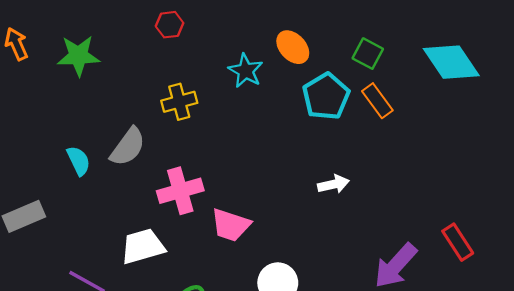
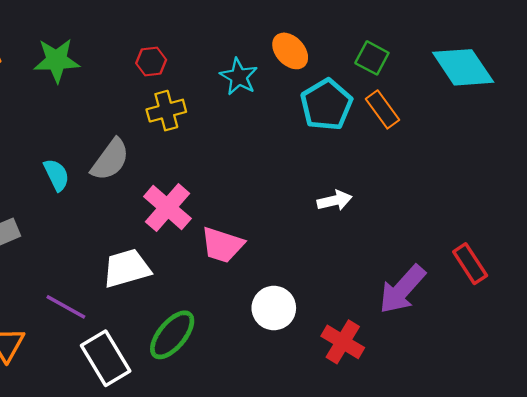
red hexagon: (170, 25) -> (151, 61), moved
pink cross: (180, 191) -> (167, 208), turned -33

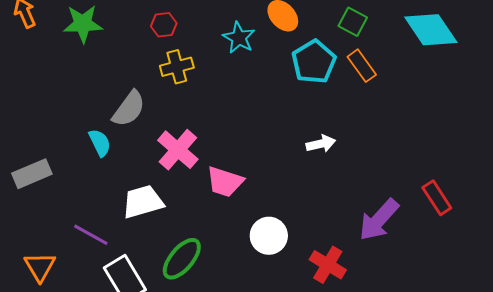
cyan semicircle: (57, 175) -> (100, 143), moved

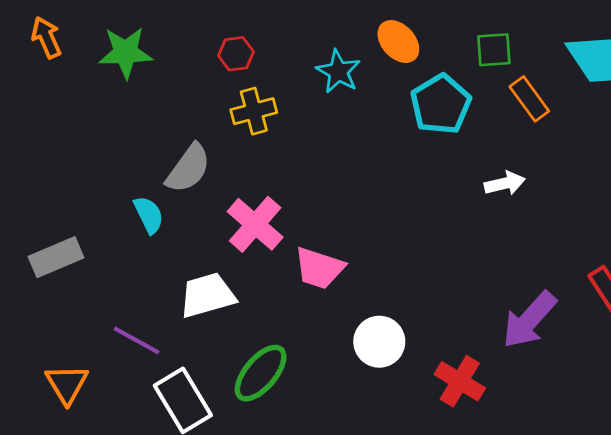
green square: (353, 22) -> (494, 50), turned -32
orange rectangle: (362, 66) -> (529, 99), moved
white arrow: (321, 144) -> (505, 183), moved

